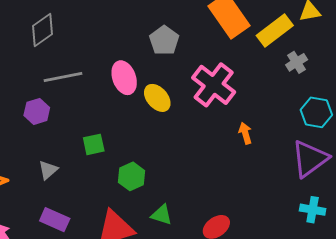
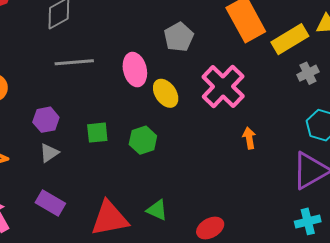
purple hexagon: (37, 111) -> (46, 120), moved
green hexagon: (131, 176) -> (143, 140), moved
cyan cross: (313, 210) -> (308, 221), turned -30

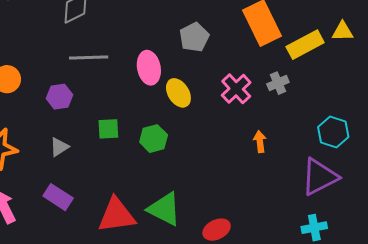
gray cross: (308, 73) -> (278, 83), moved
pink cross: (223, 86) -> (236, 89), size x0.7
purple hexagon: (46, 120) -> (59, 97), moved
green triangle: (157, 210) -> (164, 209), size x1.6

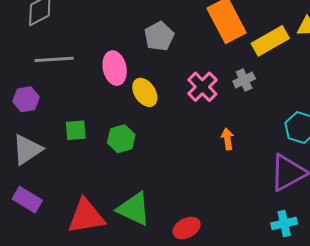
gray triangle: (59, 147) -> (27, 150), size x1.6

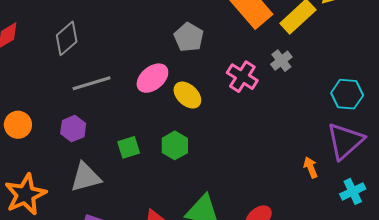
pink ellipse: (115, 68) -> (152, 78), turned 76
orange arrow: (228, 139) -> (311, 167), moved
gray triangle: (27, 150) -> (86, 177), turned 32

